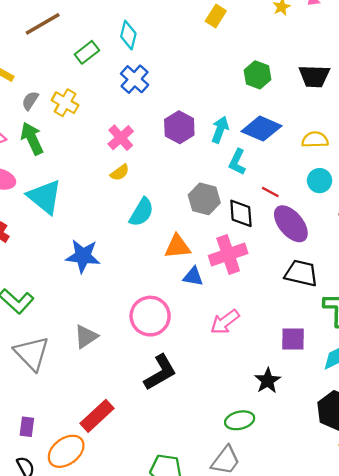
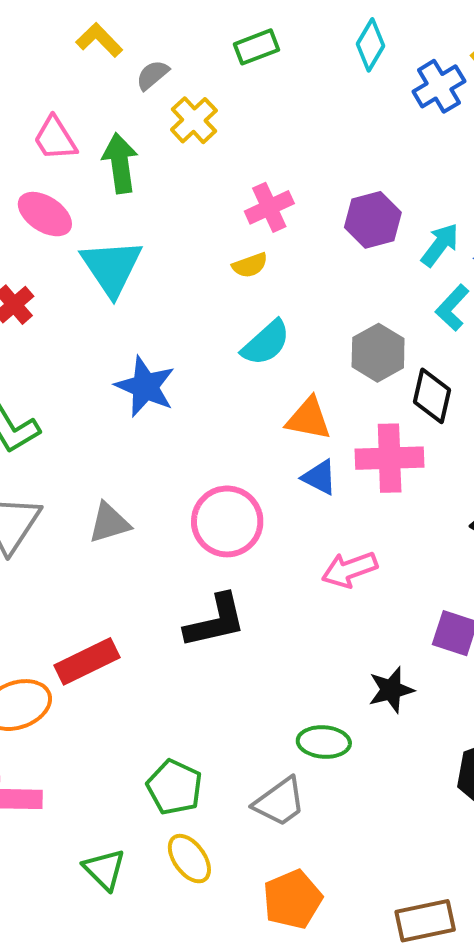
cyan diamond: (128, 35) -> (370, 45), moved
blue cross: (135, 79) -> (439, 86), moved
gray semicircle: (30, 101) -> (152, 75), moved

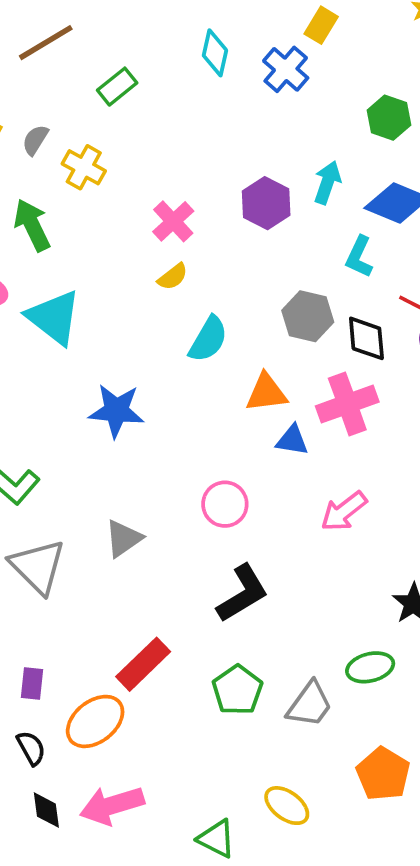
cyan arrow: (440, 245) -> (327, 183), moved
pink circle: (227, 521) -> (225, 504), size x0.7
green pentagon: (174, 787) -> (237, 690), moved, turned 30
gray trapezoid: (280, 802) -> (310, 704), moved
orange pentagon: (292, 899) -> (383, 774), moved

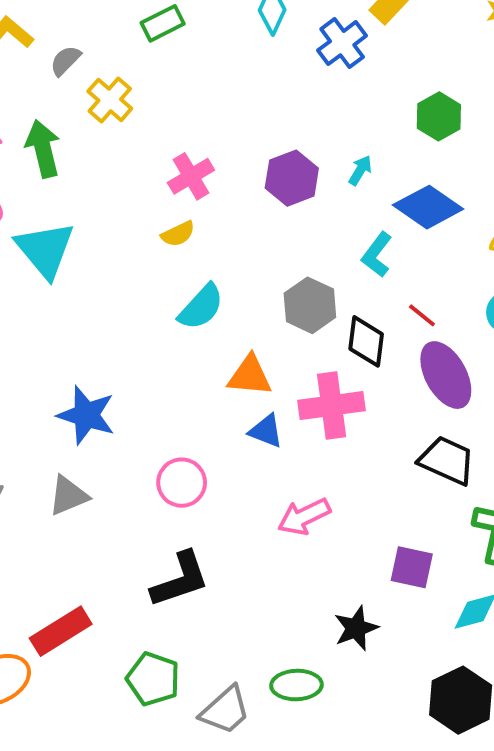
cyan arrow: (327, 183) -> (360, 170), size x0.7
blue star: (116, 411) -> (86, 415), moved
green pentagon: (237, 690) -> (153, 679), turned -30

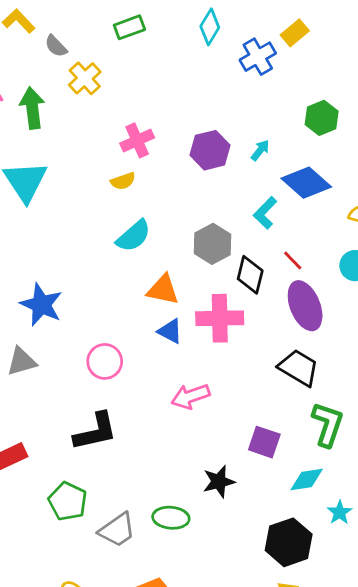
gray semicircle: (65, 61) -> (56, 46), turned -95

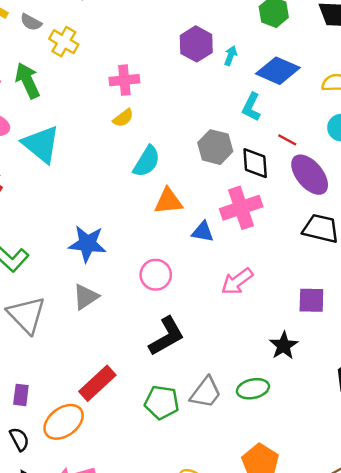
pink cross: (137, 140) -> (124, 80), turned 36
purple hexagon: (210, 150) -> (196, 44), moved
orange triangle: (163, 290) -> (168, 201), moved
gray trapezoid: (117, 530) -> (206, 393), moved

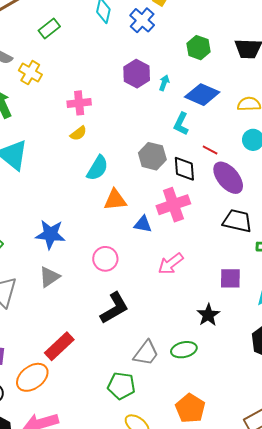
green pentagon: (162, 402) -> (121, 386), moved

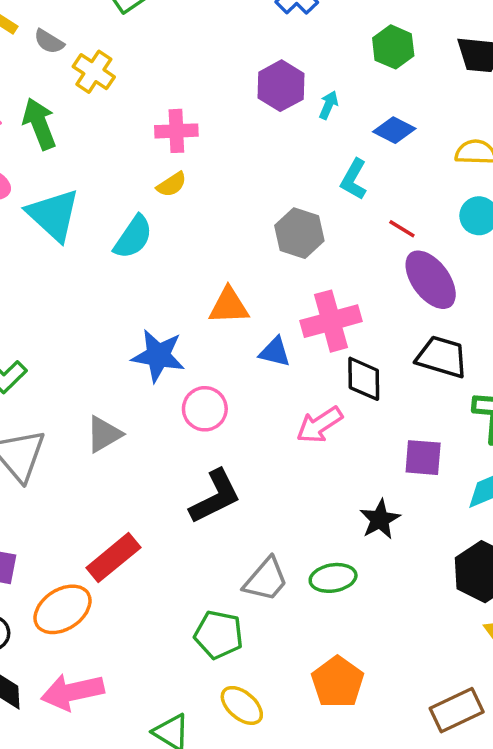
blue diamond: (202, 95) -> (394, 130), size x0.7
cyan semicircle: (97, 168) -> (133, 237), moved
black diamond: (184, 169) -> (364, 379), moved
blue star: (50, 234) -> (158, 356), moved

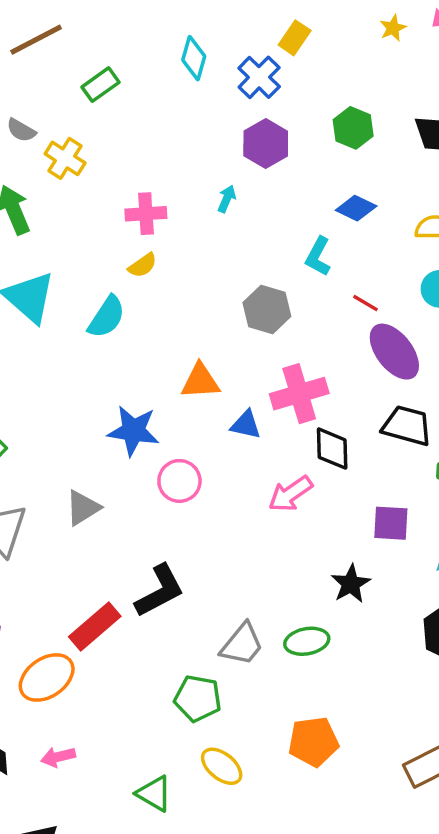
purple hexagon: (281, 86) -> (266, 143), moved
cyan arrow: (329, 105) -> (227, 199), moved
black L-shape: (215, 497) -> (160, 591), moved
orange pentagon: (338, 682) -> (313, 742), turned 30
pink arrow: (72, 692) -> (58, 757), size x0.6

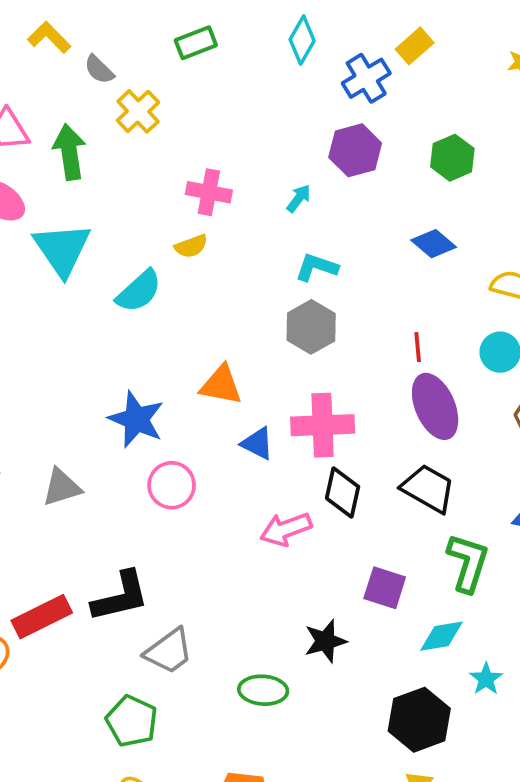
cyan L-shape: (318, 256) -> (316, 267), moved, turned 66
red line: (366, 303) -> (418, 347), turned 40
gray trapezoid: (242, 644) -> (169, 651), moved

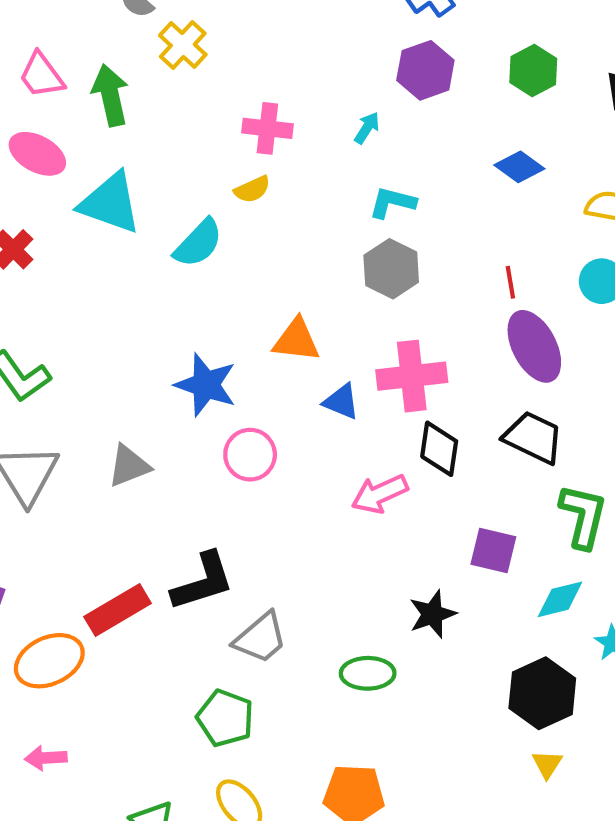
cyan triangle: (62, 249) -> (110, 203), turned -32

